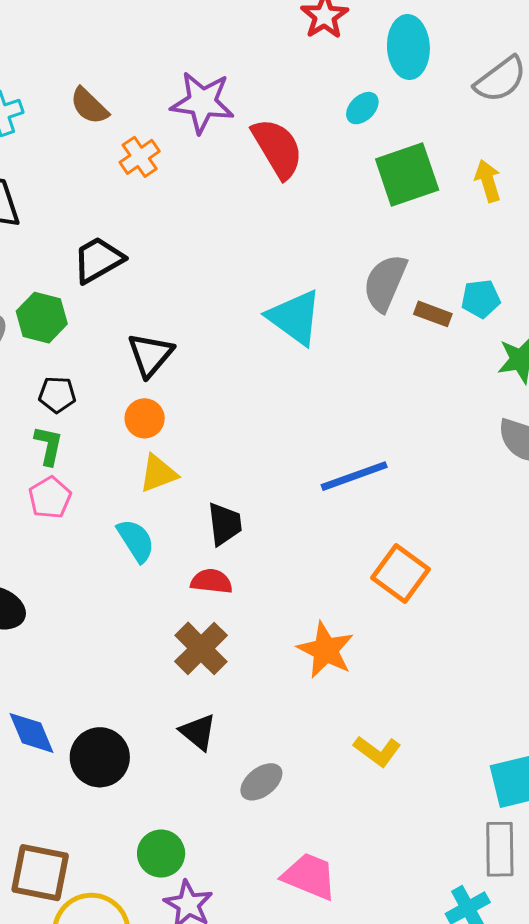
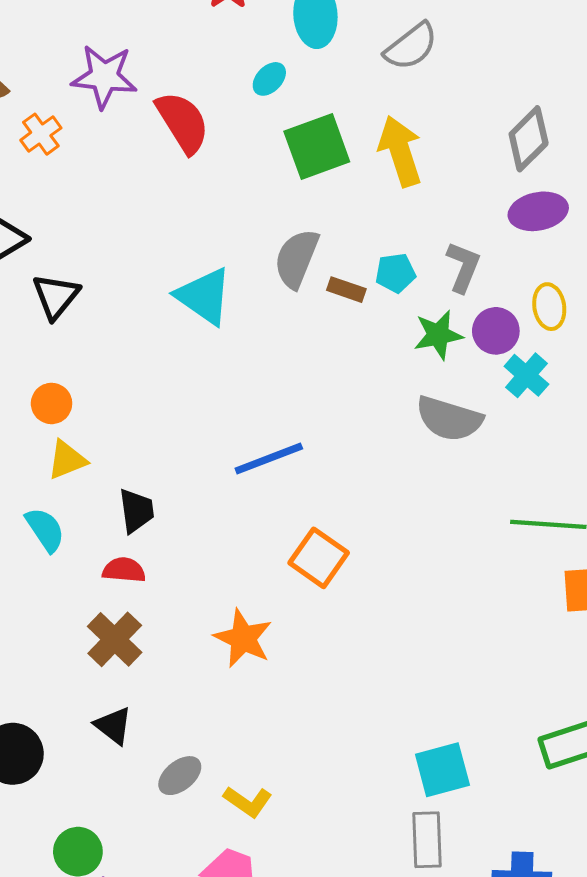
yellow arrow: (488, 181) -> (400, 151), size x1.6
black triangle: (150, 355) -> (56, 296), moved
yellow L-shape: (377, 751) -> (248, 802), moved

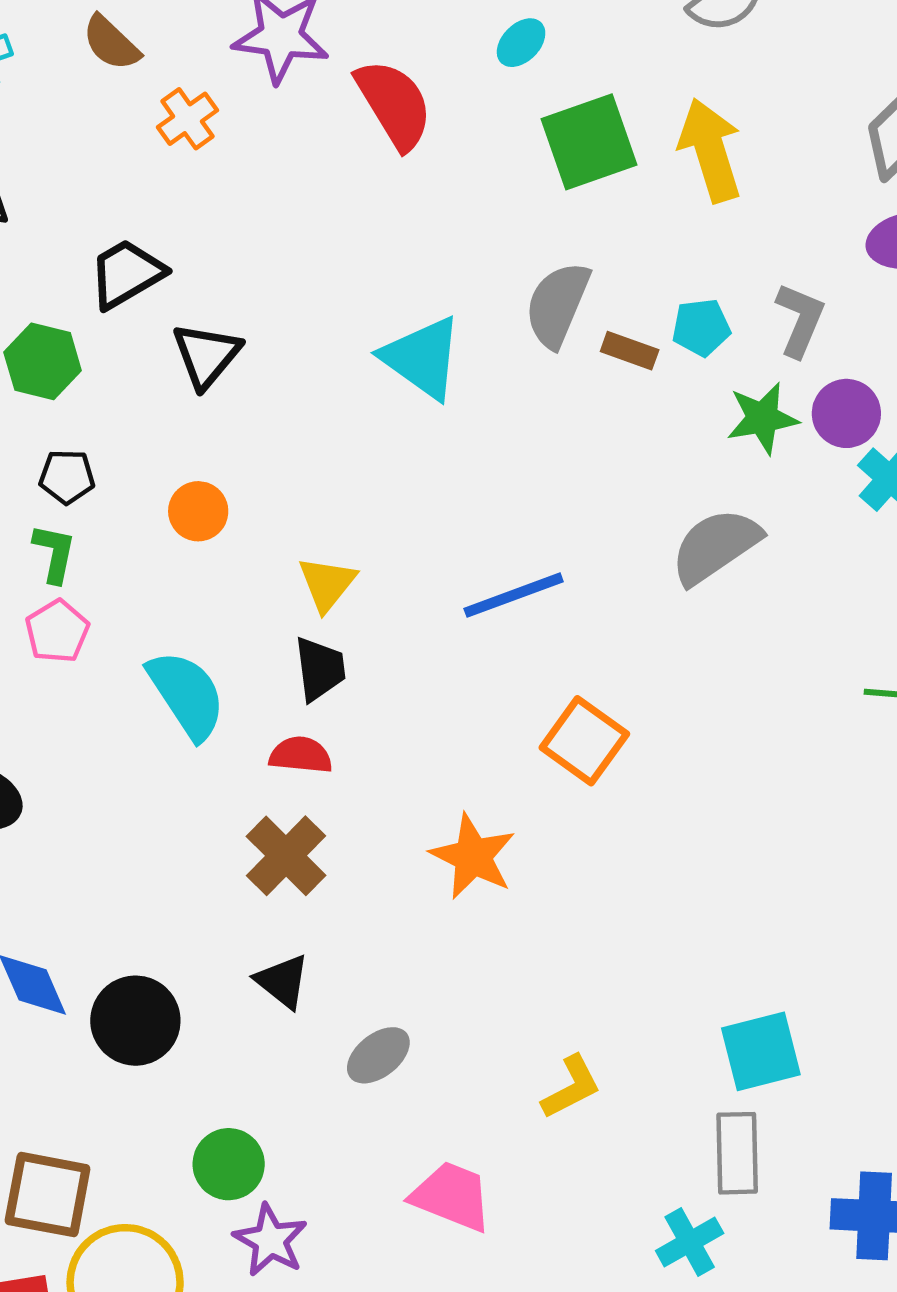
gray semicircle: (449, 419) -> (715, 546), moved, turned 128
yellow triangle: (67, 460) -> (327, 584), moved, turned -30
cyan semicircle: (45, 530) -> (187, 695), size x1.4
yellow L-shape: (248, 802) -> (571, 1087), moved, turned -63

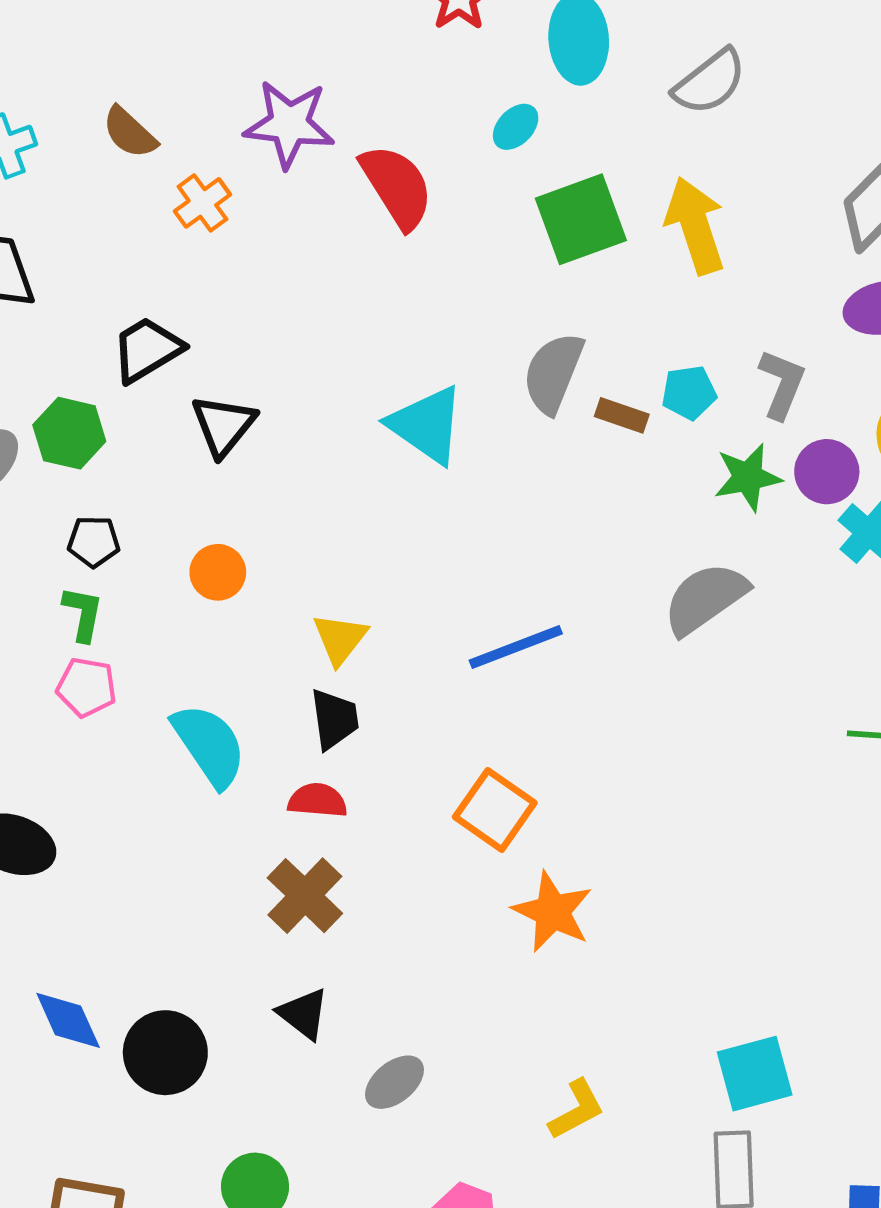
pink pentagon: (57, 631) -> (86, 687), turned -30
orange square: (584, 741) -> (495, 810), moved
orange star: (473, 857) -> (553, 912), moved

